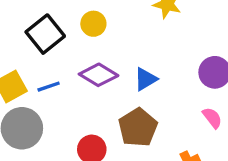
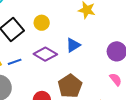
blue triangle: (146, 79) -> (73, 45), moved

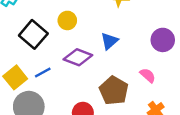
pink semicircle: (116, 79) -> (148, 75), moved

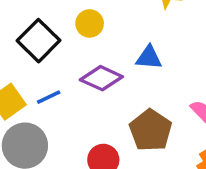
blue triangle: (109, 41) -> (149, 58), turned 42

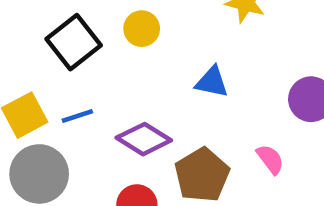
purple diamond: (101, 78) -> (144, 139), moved

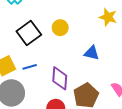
purple diamond: (144, 139) -> (60, 78), turned 60

